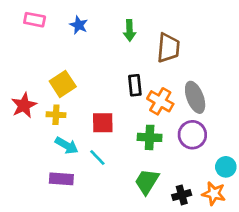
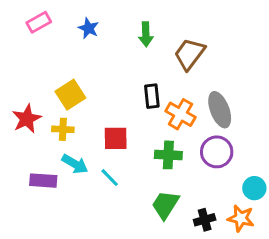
pink rectangle: (35, 20) -> (39, 22), turned -40
brown trapezoid: (168, 48) -> (190, 54), turned -148
purple rectangle: (61, 179) -> (43, 181), moved

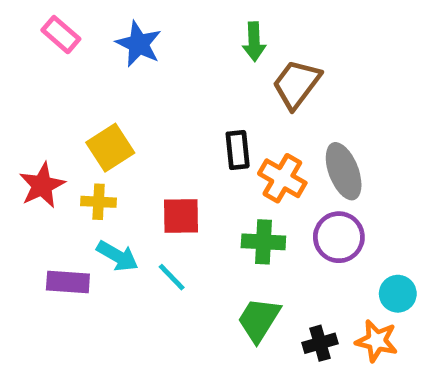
pink rectangle: (39, 22) -> (61, 35), turned 70
blue star: (88, 28) -> (139, 44), size x1.4
green arrow: (146, 34) -> (254, 42), moved

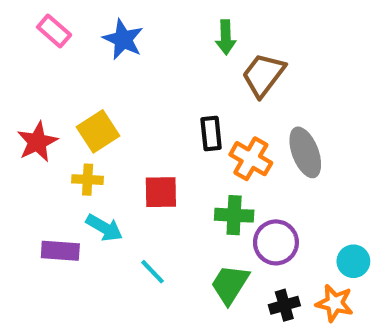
red star: (42, 185) -> (37, 142), moved
purple circle: (339, 237) -> (276, 242), moved
cyan line: (172, 277) -> (152, 272), moved

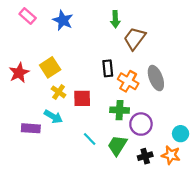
yellow cross: (88, 180) -> (59, 92), moved, turned 32
cyan line: (152, 272) -> (90, 139), moved

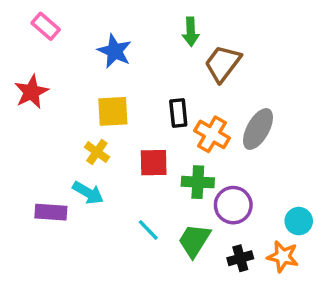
blue star: (63, 20) -> (115, 51), moved
yellow square: (50, 67) -> (113, 111), moved, turned 30
red star: (19, 73) -> (31, 92), moved
gray ellipse: (156, 78) -> (258, 129), turned 50
red square: (82, 98) -> (154, 163), moved

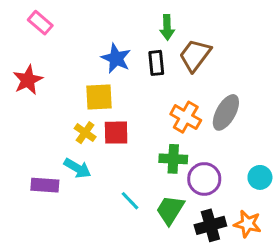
blue star: (115, 51) -> (116, 58), moved
black rectangle: (178, 113) -> (156, 63), moved
red square: (154, 163) -> (116, 133), moved
cyan circle: (299, 221) -> (260, 177), moved
black cross: (240, 258) -> (210, 225), size x1.4

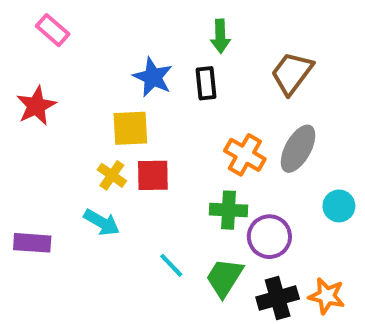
brown trapezoid: (195, 55) -> (292, 73), moved
cyan circle: (260, 177) -> (339, 206), moved
purple rectangle: (45, 185) -> (32, 243), moved

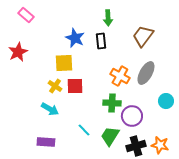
purple rectangle: (32, 243) -> (46, 142), moved

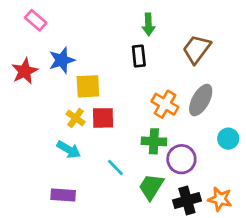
blue star: (75, 38) -> (62, 60), moved, turned 30
cyan line: (84, 130) -> (115, 167), moved

